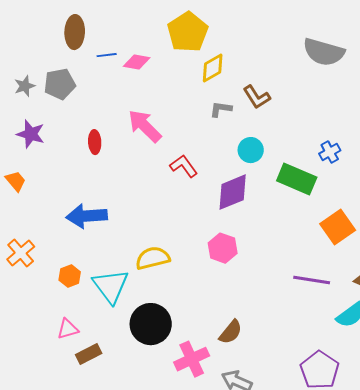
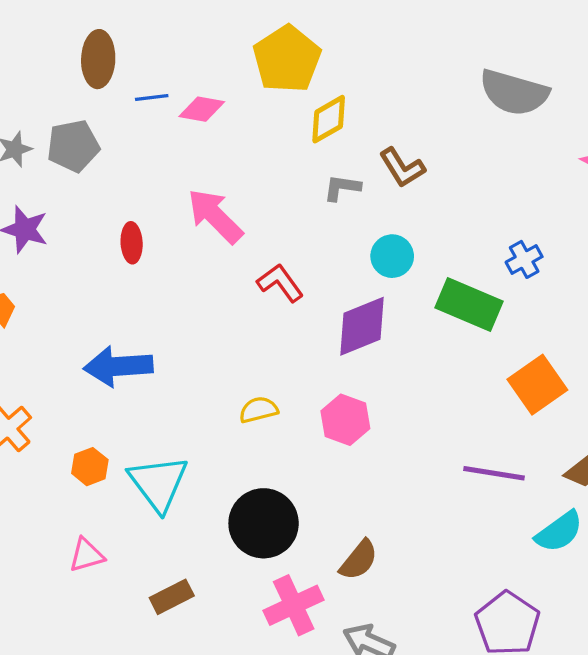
yellow semicircle: (153, 258) -> (259, 410), moved, size x0.7
black circle: (151, 324) -> (264, 523), moved
brown rectangle: (89, 354) -> (172, 597), moved

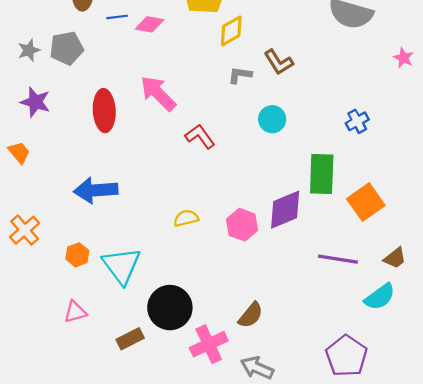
red ellipse: (132, 243) -> (104, 111), size x1.6
green rectangle: (469, 305) -> (322, 174), moved, turned 69
purple diamond: (362, 326) -> (285, 210), moved
black circle: (264, 523) -> (170, 308), moved

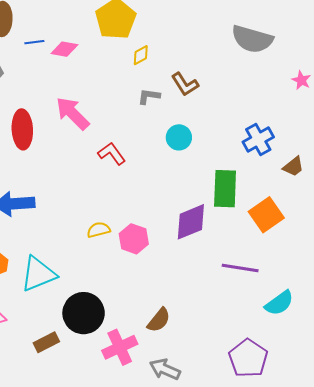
yellow diamond: (231, 31) -> (141, 55), size x0.7
blue cross: (357, 121) -> (258, 139), size x1.4
pink hexagon: (242, 225) -> (134, 239), moved
brown trapezoid: (395, 258) -> (293, 167), moved
cyan triangle: (121, 266) -> (38, 274), turned 45

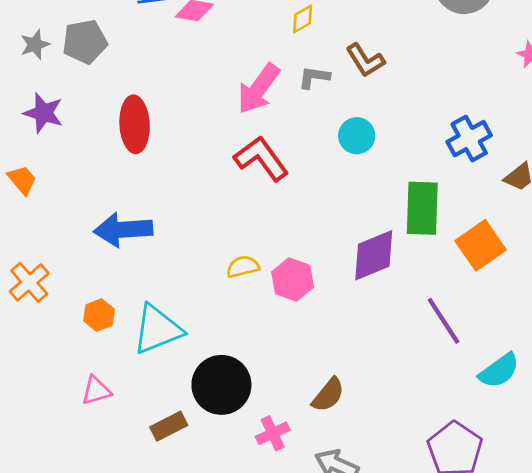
pink arrow: (73, 113) -> (258, 89), moved, turned -99
red L-shape: (112, 153) -> (261, 158), size x1.4
purple line: (240, 268) -> (444, 321), turned 48
pink cross: (120, 347) -> (273, 433), size x0.7

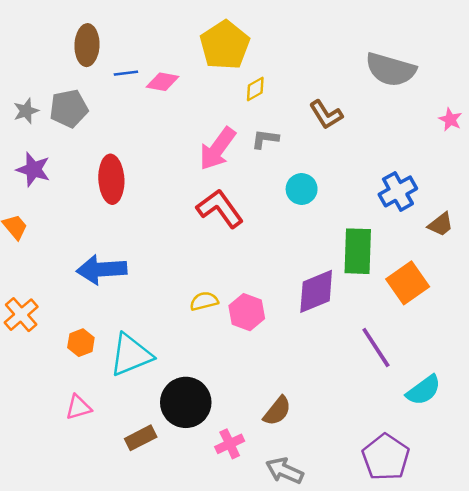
brown L-shape: (365, 60) -> (326, 115), moved

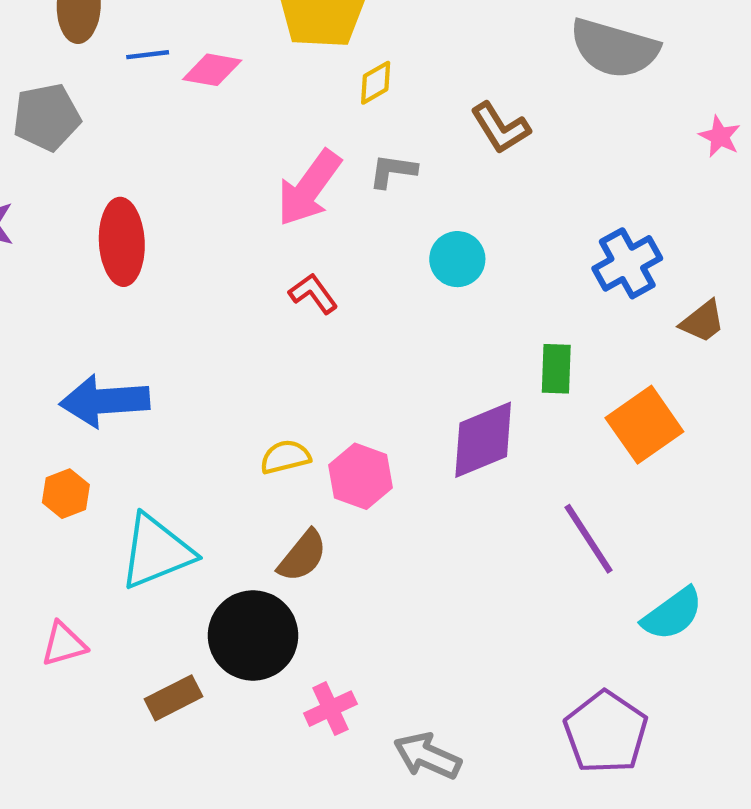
red L-shape: (220, 209) -> (313, 293), size x0.6
green rectangle: (358, 251) -> (556, 369), size x0.6
orange hexagon: (81, 343) -> (66, 494), moved
brown semicircle: (277, 411) -> (302, 556), moved

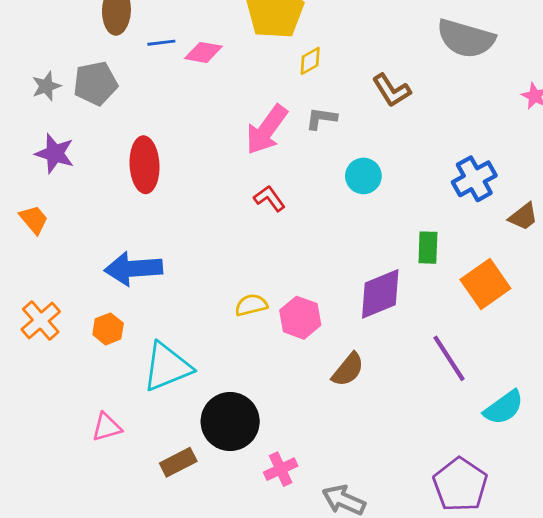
brown semicircle: (302, 556) -> (348, 370), moved

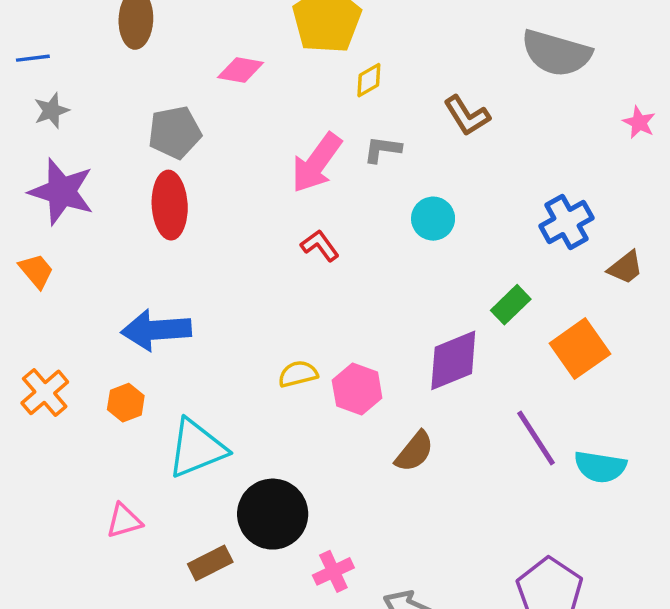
blue line: (161, 43) -> (33, 58), moved
gray pentagon: (95, 83) -> (175, 132), moved
purple star: (55, 154) -> (62, 192), size x1.4
green rectangle: (428, 248) -> (511, 305), turned 44
cyan semicircle: (504, 407) -> (600, 467), moved, turned 45

